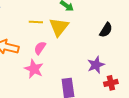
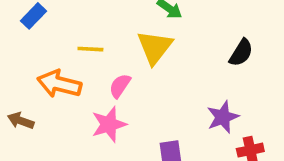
yellow line: (36, 22) -> (90, 49), moved
pink star: (34, 69) -> (109, 124), turned 30

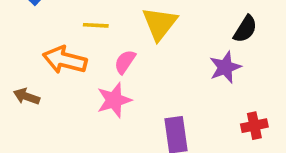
purple star: (223, 117) -> (225, 67), moved

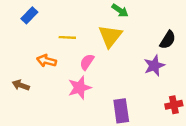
orange arrow: (65, 60) -> (47, 61), size x0.7

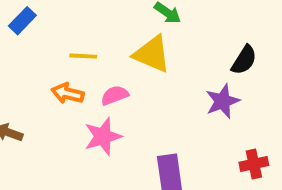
yellow triangle: (110, 36) -> (152, 54), turned -45
orange arrow: (47, 61) -> (68, 93), moved
pink semicircle: (87, 62) -> (115, 95), turned 35

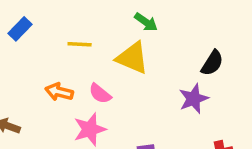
yellow line: (83, 56) -> (80, 44), moved
pink semicircle: (115, 95) -> (100, 94), turned -120

